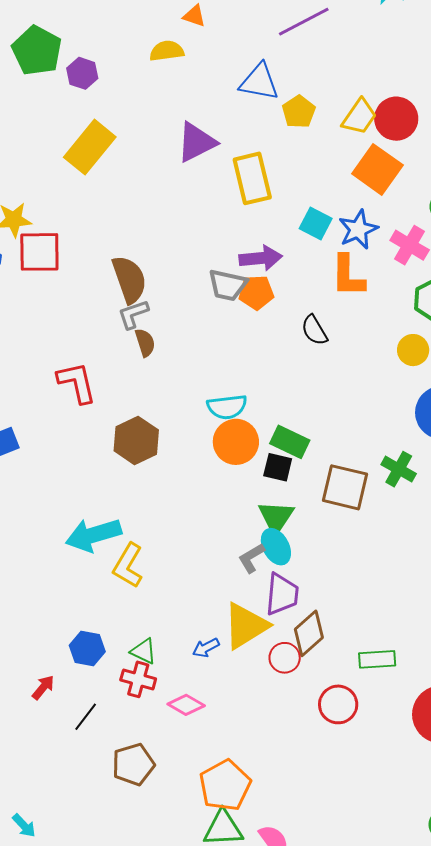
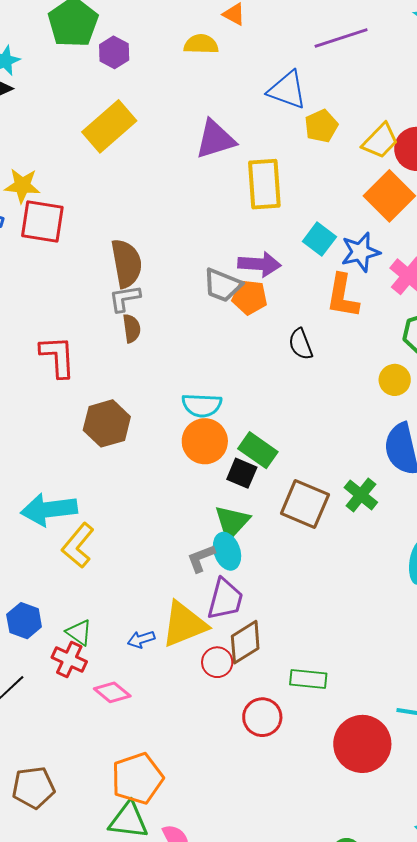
brown pentagon: (133, 764) -> (33, 788), moved

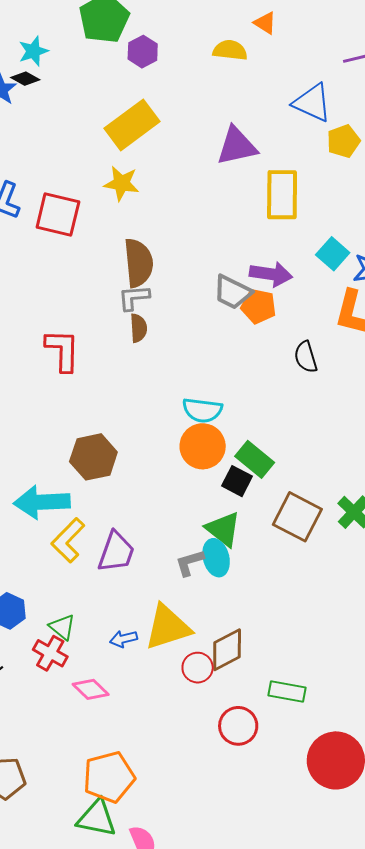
yellow star: (22, 186) -> (121, 183), moved
brown hexagon: (107, 423) -> (93, 457), moved
green triangle: (232, 522) -> (223, 529), turned -39
purple trapezoid: (225, 599) -> (116, 552), moved

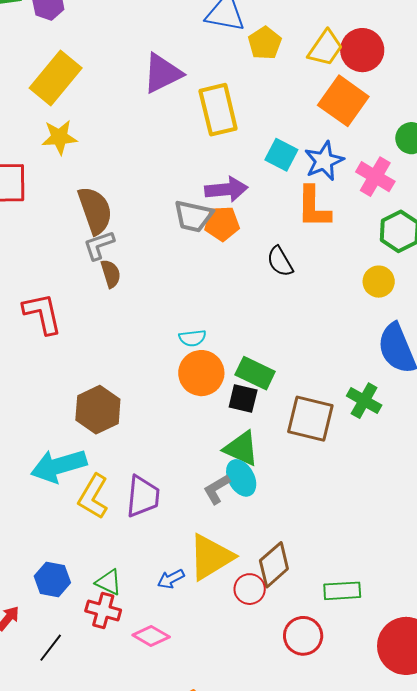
cyan semicircle: (202, 410) -> (192, 338), size x0.7

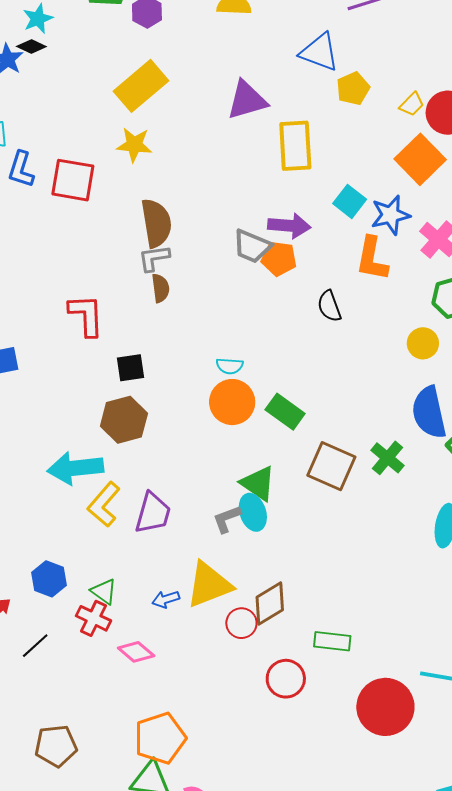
yellow trapezoid: (325, 48) -> (412, 104), size x0.7
black square: (243, 398) -> (131, 368), moved, turned -32

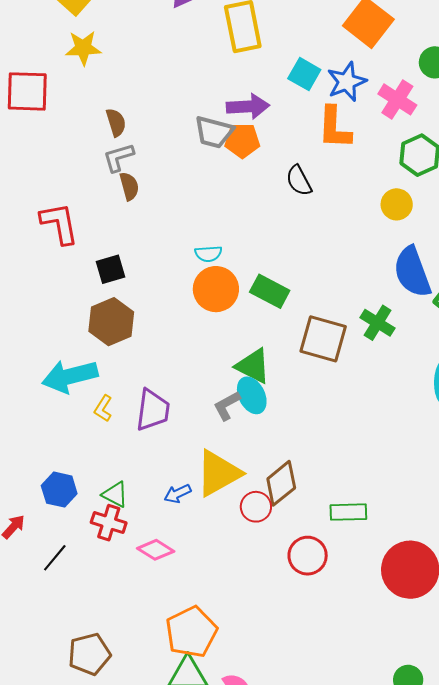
brown semicircle: (156, 223) -> (116, 122), size x0.6
yellow L-shape: (104, 504) -> (103, 408), size x0.6

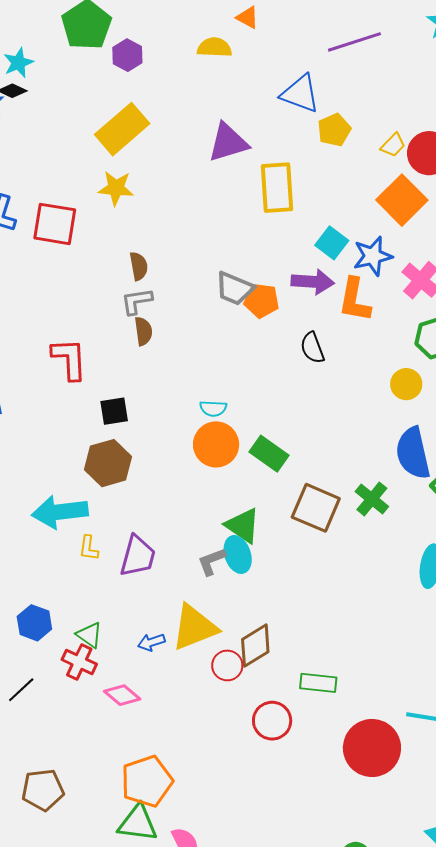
purple arrow: (248, 107) -> (313, 282), moved
yellow L-shape: (103, 408) -> (89, 548), turned -32

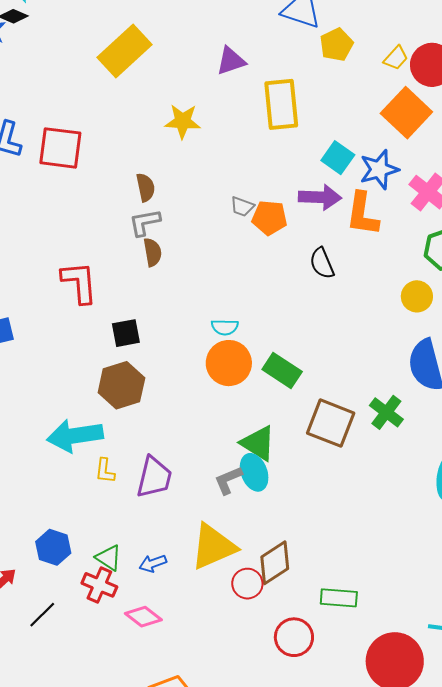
purple triangle: (228, 142) -> (231, 61), size x0.7
yellow star: (116, 188) -> (183, 121), moved
gray trapezoid: (235, 289) -> (242, 207), size x0.6
blue arrow: (151, 642) -> (153, 563), moved

